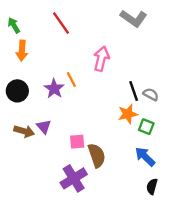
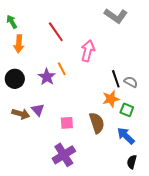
red line: (61, 23) -> (56, 32), moved
brown semicircle: (97, 155) -> (97, 123), moved

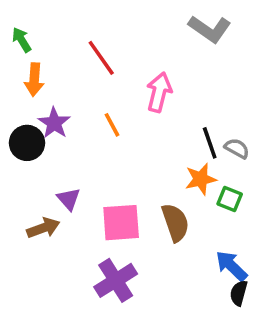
purple star: (47, 77) -> (54, 123), moved
brown arrow: (21, 114) -> (43, 228), moved, turned -36
pink square: (67, 123) -> (121, 223), size x1.6
blue arrow: (126, 136) -> (231, 266), moved

